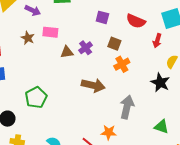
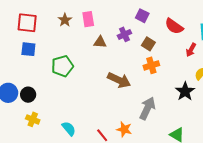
pink rectangle: (50, 32) -> (88, 19), turned 63
purple cross: (86, 48) -> (124, 34), moved
green pentagon: (36, 97) -> (62, 66), moved

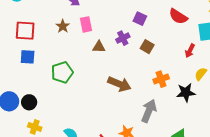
red semicircle: (174, 26) -> (178, 16), moved
orange cross: (151, 65) -> (161, 79), moved
black star: (185, 91) -> (186, 93), turned 30

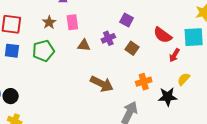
red semicircle: (178, 16) -> (163, 35), moved
green pentagon: (62, 72) -> (43, 51), moved

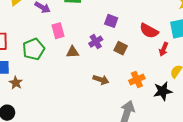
brown star: (49, 22) -> (16, 83), moved
green pentagon: (43, 51) -> (34, 49), moved
brown arrow: (102, 84) -> (101, 80), moved, size x0.7

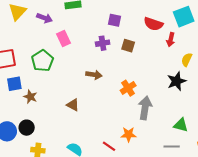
purple cross: (96, 42) -> (103, 43), turned 32
brown triangle: (73, 52) -> (73, 105), moved, turned 40
brown arrow: (101, 80) -> (94, 75), moved
orange cross: (137, 80) -> (128, 88), moved

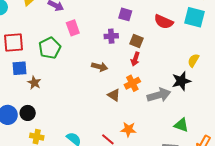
cyan square: (184, 17) -> (194, 17), turned 30
red arrow: (171, 40) -> (135, 59), moved
brown triangle: (73, 105) -> (114, 95), moved
gray arrow: (145, 108) -> (159, 95), moved, turned 60

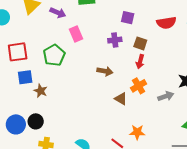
red semicircle: (164, 22) -> (166, 23), turned -30
gray arrow: (159, 95) -> (166, 96), size x0.7

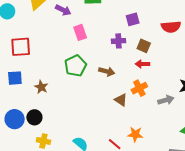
purple square: (128, 18) -> (133, 19), turned -32
green pentagon: (54, 55) -> (75, 66), moved
red arrow: (140, 62) -> (142, 64), turned 72
blue square: (25, 77) -> (15, 78), moved

